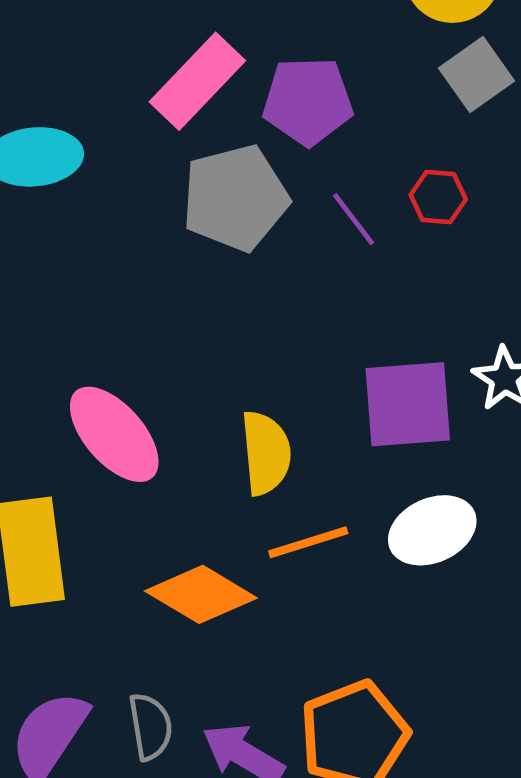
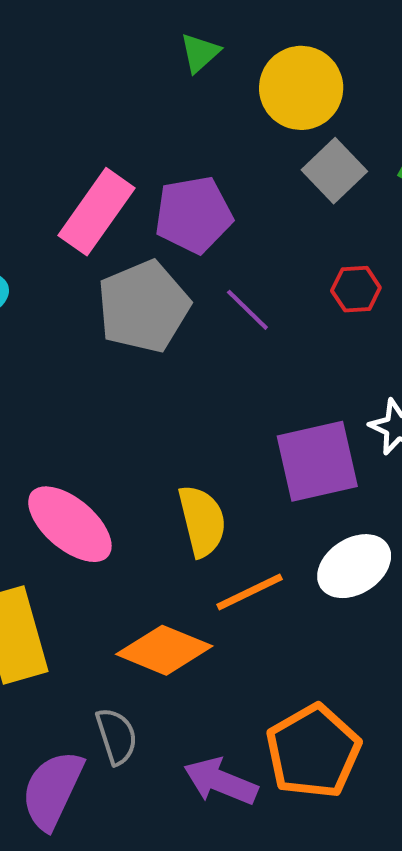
red hexagon: (438, 197) -> (356, 289), moved
gray semicircle: (150, 727) -> (117, 736), moved

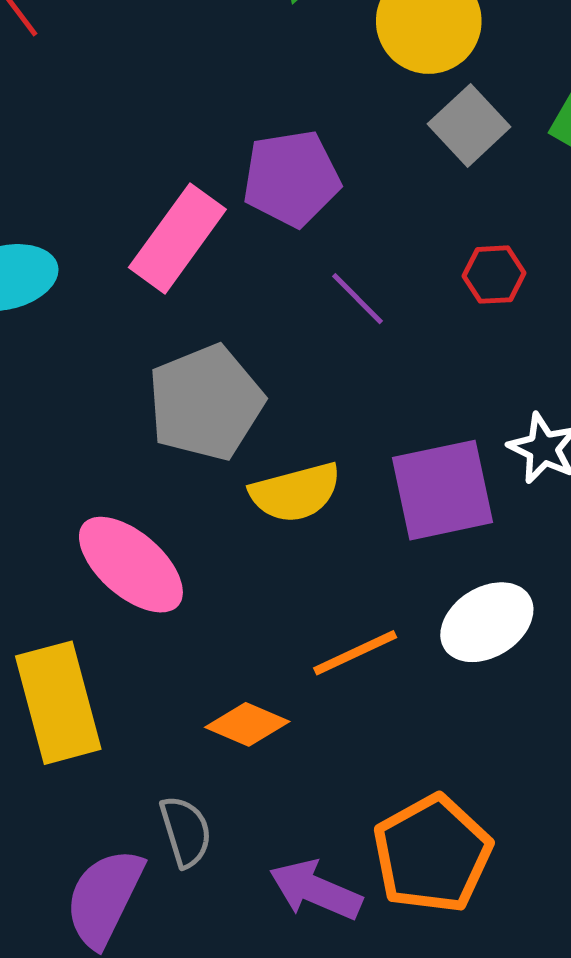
pink rectangle: (96, 212) -> (177, 238), moved
gray pentagon: (144, 307) -> (206, 403), moved
yellow semicircle: (202, 521) -> (295, 492), moved, turned 88
orange diamond: (164, 650) -> (247, 724), size x0.7

